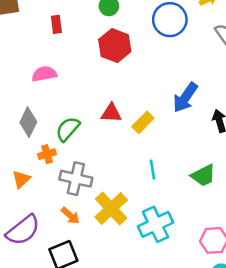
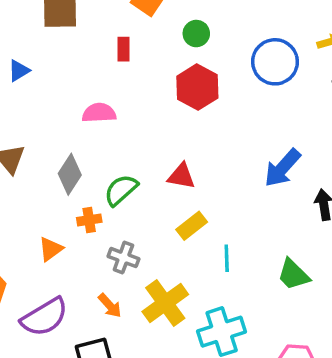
yellow rectangle: (143, 122) -> (192, 226), moved
green trapezoid: (203, 175) -> (293, 275), turned 64
gray cross: (76, 179) -> (123, 258), size x0.7

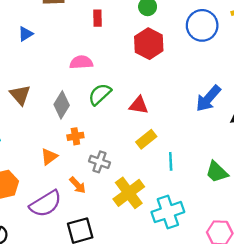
green semicircle: (121, 190) -> (100, 94), moved
orange arrow: (110, 306) -> (78, 185), moved

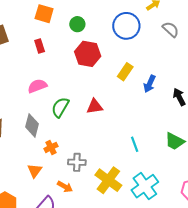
blue arrow: (208, 99) -> (150, 84), size x0.7
yellow rectangle: (146, 139) -> (125, 72), moved

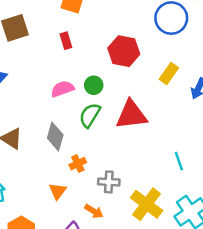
green circle: (77, 24) -> (94, 85), moved
red triangle: (95, 106) -> (131, 115), size x1.6

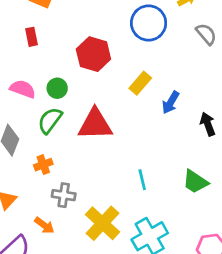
pink semicircle: (62, 89) -> (23, 89), turned 35
orange cross: (78, 164) -> (43, 165), moved

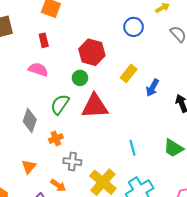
blue circle: (149, 23) -> (134, 27), size x0.7
green circle: (57, 88) -> (80, 78), moved
pink semicircle: (23, 89) -> (38, 70), moved

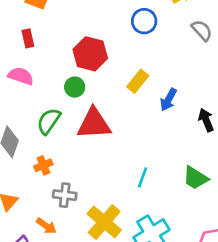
cyan line: (132, 148) -> (142, 177), turned 35

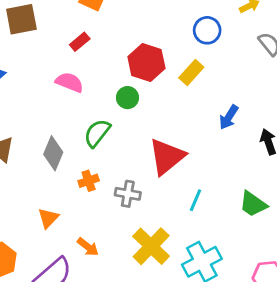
red rectangle: (28, 38) -> (80, 42), turned 60
yellow rectangle: (138, 81) -> (191, 72), moved
red triangle: (94, 124) -> (167, 157), moved, turned -39
gray cross: (65, 195) -> (128, 194), moved

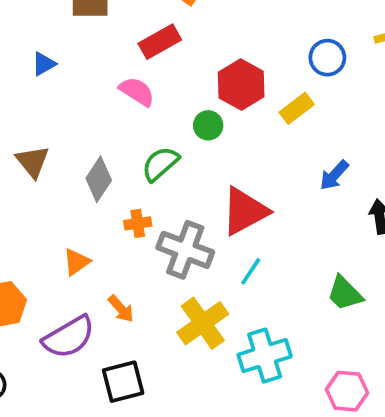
red rectangle: (80, 42) -> (160, 42), size x1.5
gray cross: (128, 194) -> (185, 250), size x1.6
cyan line: (196, 200) -> (251, 271), moved

